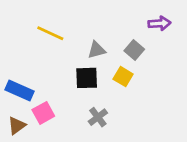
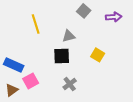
yellow line: (50, 33) -> (36, 24), turned 48
gray square: (134, 50) -> (84, 11), moved
yellow square: (123, 77) -> (98, 55), moved

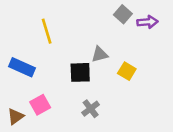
gray square: (84, 11) -> (123, 14), moved
gray triangle: (69, 36) -> (100, 54), moved
blue rectangle: (14, 65) -> (22, 67), moved

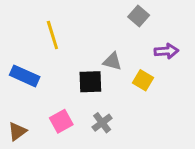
purple arrow: (147, 22) -> (166, 51), moved
gray triangle: (100, 54) -> (112, 61), turned 30
pink square: (40, 105) -> (61, 121), moved

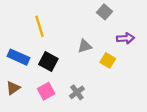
gray triangle: (112, 61) -> (85, 46), turned -32
black square: (90, 82) -> (48, 61), moved, turned 30
brown triangle: (17, 131) -> (13, 88), moved

